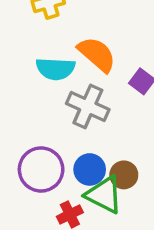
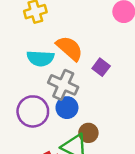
purple circle: (41, 169) -> (33, 111), moved
blue circle: (90, 169) -> (67, 108), moved

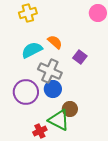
orange semicircle: (69, 48) -> (55, 42), size x0.7
cyan semicircle: (40, 58) -> (32, 50), turned 150

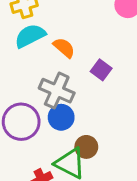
cyan semicircle: (32, 50) -> (30, 36), moved

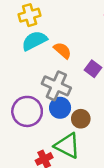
brown circle: (86, 147) -> (81, 119), moved

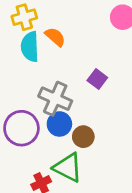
cyan semicircle: (34, 41) -> (30, 47), turned -65
orange semicircle: (62, 50) -> (55, 37), moved

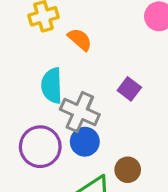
cyan semicircle: (30, 47) -> (52, 86), moved
brown circle: (83, 137) -> (128, 170), moved

